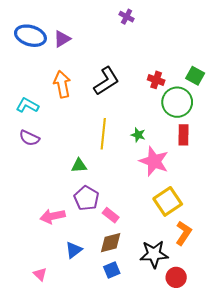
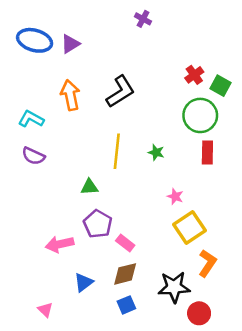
red cross: (156, 80) -> (194, 75), moved, turned 35
pink star: (154, 161) -> (175, 196), moved, size x0.5

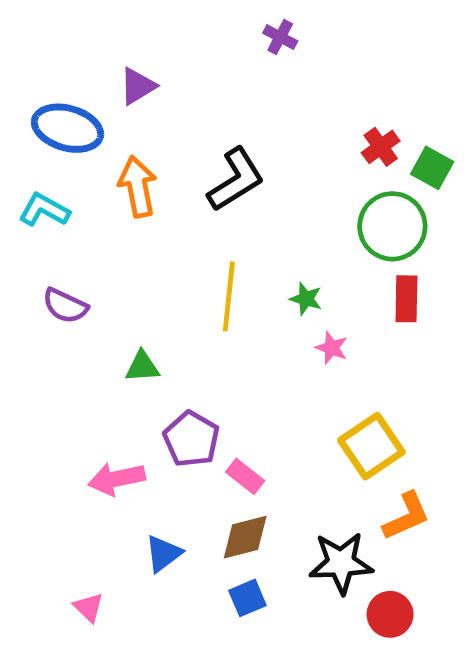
blue ellipse: (35, 40) -> (67, 128), moved
cyan L-shape: (31, 119) -> (44, 210), moved
green triangle: (89, 187) -> (142, 367), moved
pink star: (175, 196) -> (332, 348), moved
orange L-shape: (207, 263) -> (406, 516), turned 32

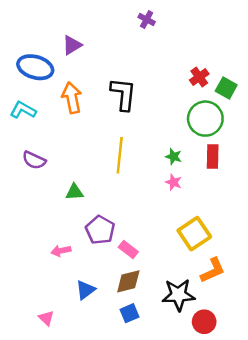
black L-shape: (236, 180) -> (123, 94), turned -52
green star: (306, 299) -> (174, 157), moved
pink arrow: (117, 479) -> (61, 251), size x0.7

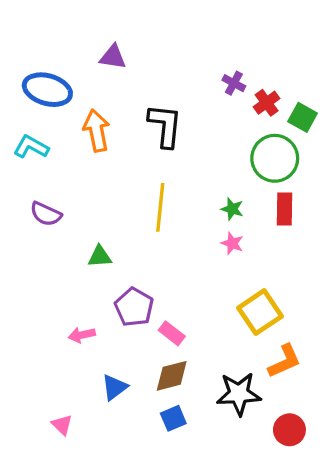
purple cross: (147, 19) -> (234, 83), moved
purple triangle: (72, 45) -> (113, 57), moved, turned 40
red circle: (204, 322) -> (289, 430), moved

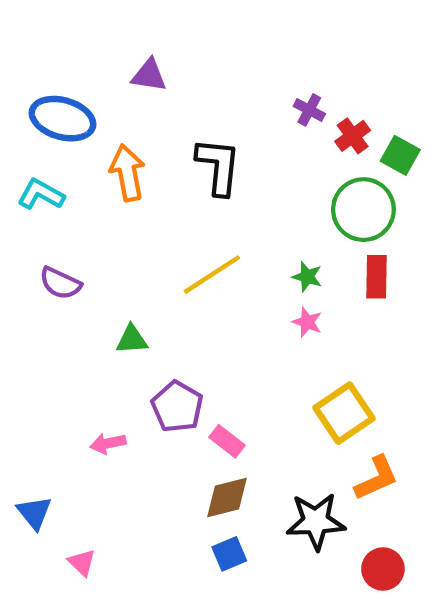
yellow line: (160, 207) -> (212, 275), turned 51
blue triangle: (114, 387) -> (34, 513), moved, turned -32

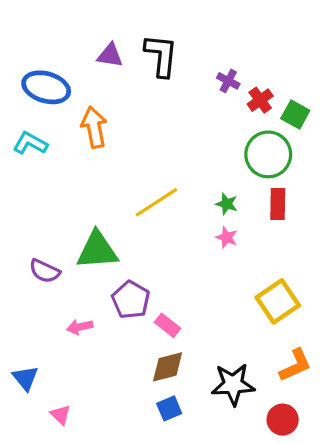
black L-shape: (218, 166) -> (161, 55), moved
purple semicircle: (60, 283) -> (45, 271), moved
green triangle: (132, 339) -> (97, 250), size x1.8
yellow square: (344, 413) -> (278, 301), moved
orange L-shape: (376, 478) -> (295, 365), moved

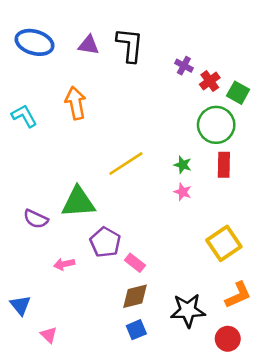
blue ellipse: (46, 87) -> (34, 42), moved
cyan L-shape: (30, 143) -> (24, 116), turned 32

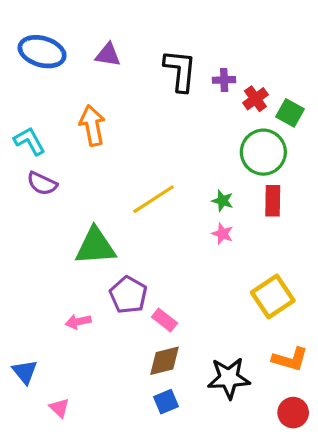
black L-shape: (130, 45) -> (180, 70), moved
purple cross: (184, 66) -> (224, 80), turned -30
purple semicircle: (36, 219) -> (42, 183), moved
orange L-shape: (238, 295) -> (290, 359), turned 40
red circle: (228, 339) -> (293, 413), moved

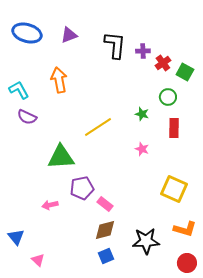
purple triangle: (108, 55) -> (69, 35), turned -30
green circle: (263, 152) -> (168, 97), size x0.6
green star: (223, 201) -> (142, 114), moved
purple pentagon: (128, 295) -> (82, 188), turned 30
yellow square: (273, 296) -> (174, 189), turned -32

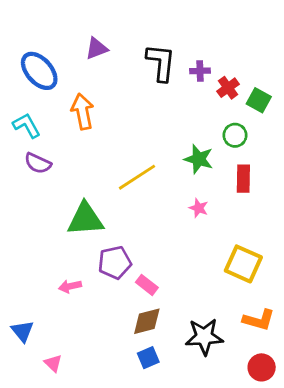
blue ellipse: (27, 33) -> (39, 71), moved, turned 32
green star: (142, 114) -> (199, 159), size x1.5

